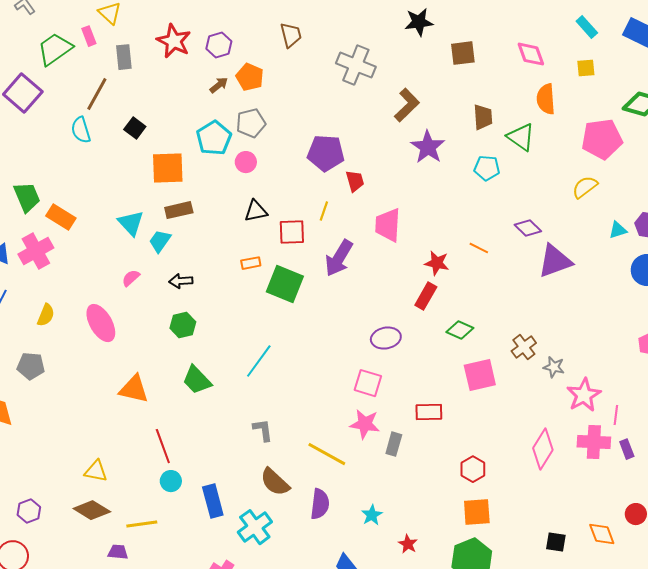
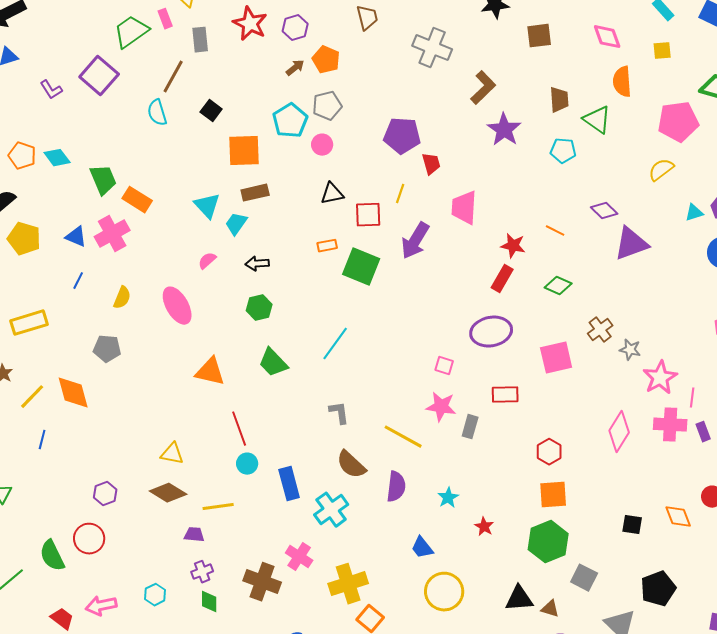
green diamond: (460, 330) -> (558, 286), moved
purple ellipse: (386, 338) -> (491, 332), moved, size x1.4
pink square: (368, 383) -> (444, 366), size x0.7

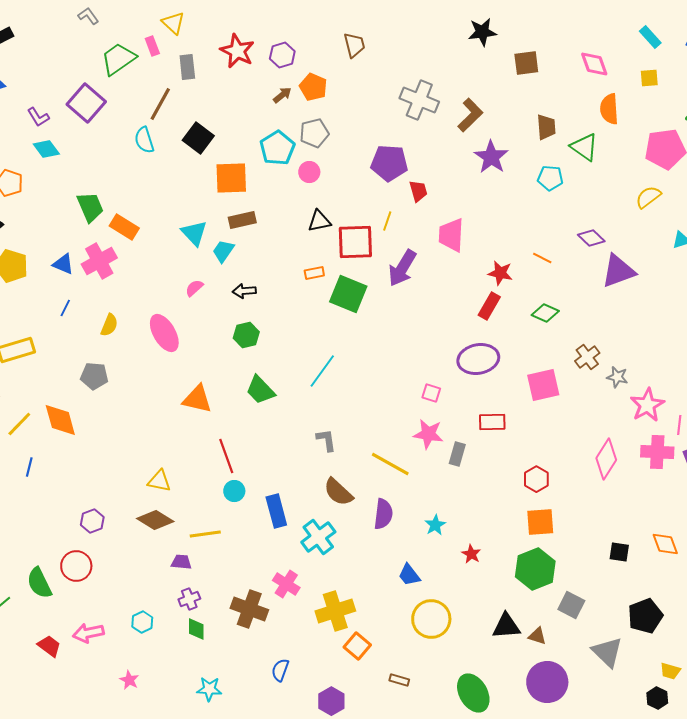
gray cross: (432, 48) -> (419, 100), moved
black square: (211, 111) -> (198, 138), size x1.4
cyan diamond: (57, 158) -> (46, 149), moved
red square: (368, 215) -> (355, 242), size x1.4

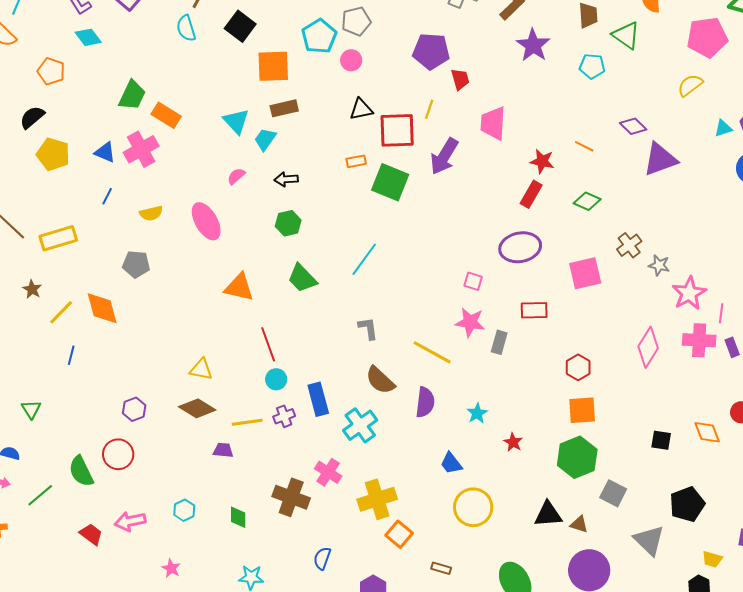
green trapezoid: (90, 207) -> (132, 95), turned 48
yellow semicircle: (109, 325) -> (151, 213), turned 55
purple cross: (189, 599) -> (284, 416), moved

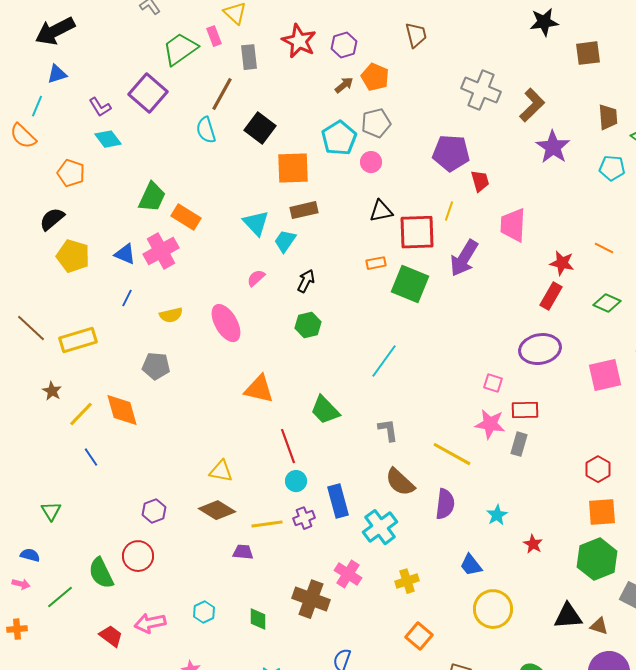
black arrow: (286, 179) -> (306, 281), turned 120
green trapezoid: (302, 278) -> (325, 410), moved
red rectangle: (534, 310) -> (525, 410), moved
blue line: (71, 355) -> (91, 457), turned -48
yellow cross: (377, 499) -> (407, 581), moved, size x0.6

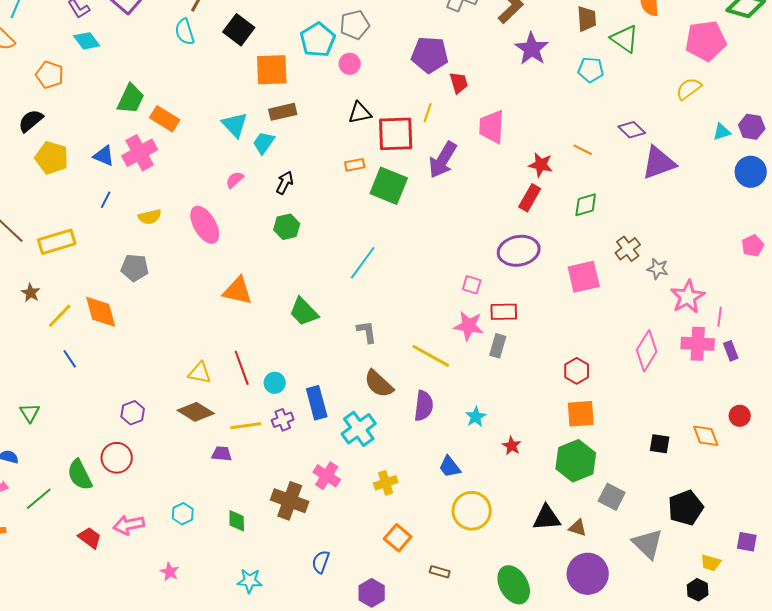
green diamond: (607, 303) -> (586, 205), turned -40
red line: (288, 446) -> (242, 368), moved

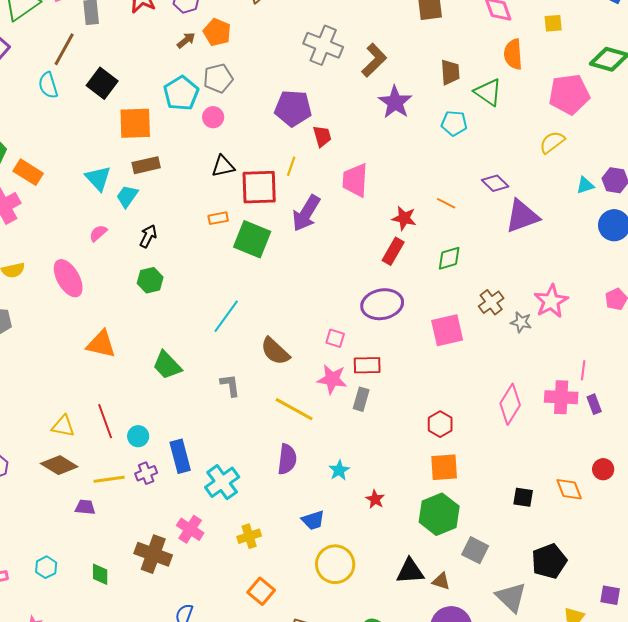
pink star: (688, 297) -> (551, 301), moved
brown semicircle: (379, 384) -> (275, 351), moved
blue trapezoid: (450, 467) -> (313, 520), turned -70

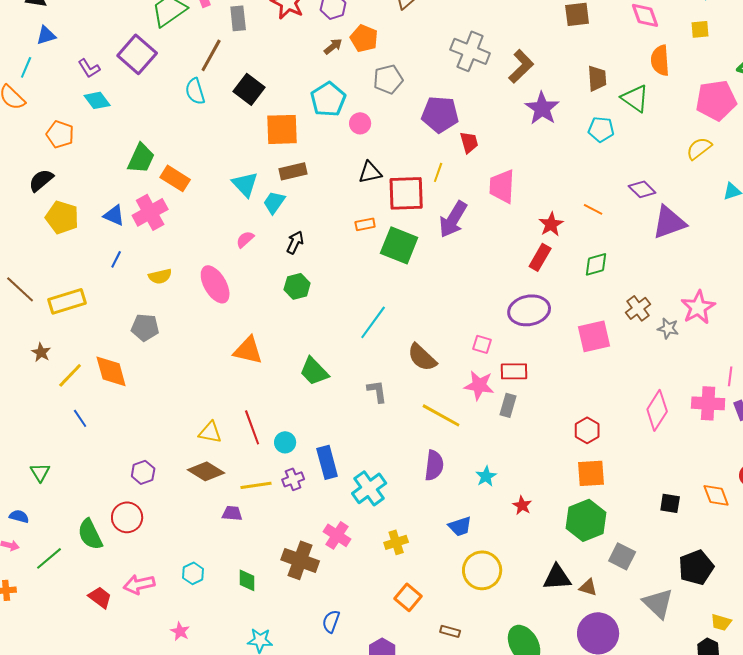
gray pentagon: (218, 78) -> (388, 79), moved
red star: (404, 218) -> (551, 224), turned 30

